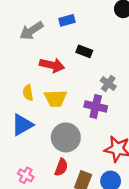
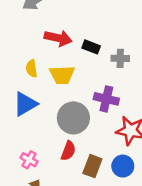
black rectangle: (84, 51) -> (91, 47), moved
gray cross: (108, 83) -> (120, 58), turned -35
purple cross: (96, 106) -> (106, 99), moved

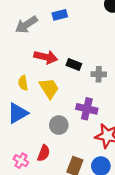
yellow trapezoid: (62, 75) -> (49, 88), turned -120
gray circle: (73, 118) -> (59, 125), size x0.7
red semicircle: (68, 151) -> (44, 153), moved

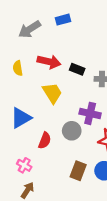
yellow semicircle: (23, 83) -> (18, 68), moved
gray circle: (59, 125) -> (72, 131), moved
red semicircle: (44, 153) -> (45, 140), moved

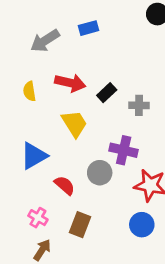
black rectangle: (77, 69) -> (107, 93), turned -64
red semicircle: (45, 140) -> (65, 185), turned -70
brown rectangle: (78, 171) -> (80, 225), moved

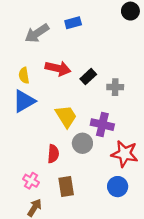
yellow trapezoid: (74, 124) -> (66, 116), moved
blue triangle: (34, 156) -> (24, 101), moved
red semicircle: (65, 185) -> (53, 154), turned 54
brown rectangle: (80, 225) -> (66, 187), turned -30

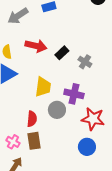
gray cross: (115, 87) -> (85, 62), turned 32
yellow trapezoid: (66, 116) -> (43, 87), turned 40
brown rectangle: (66, 187) -> (34, 141), moved

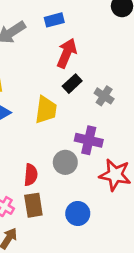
red arrow: (36, 46) -> (67, 53), moved, turned -80
yellow trapezoid: (43, 87) -> (46, 110), moved
blue circle: (87, 147) -> (78, 214), moved

